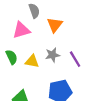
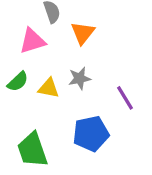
green semicircle: (12, 57) -> (18, 82), turned 72
purple line: (75, 59) -> (125, 98), moved

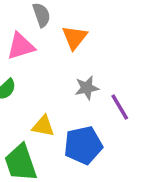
gray star: (80, 78) -> (87, 88), moved
yellow triangle: (49, 88) -> (43, 126), moved

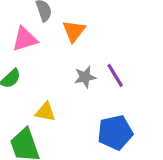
purple line: (120, 107) -> (115, 75), moved
blue pentagon: (83, 145) -> (115, 132), moved

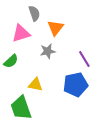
gray star: (85, 77) -> (48, 51), moved
blue pentagon: (115, 132) -> (75, 85), moved

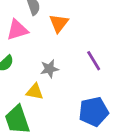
gray star: (48, 51) -> (49, 69), moved
blue pentagon: (75, 85) -> (94, 112), moved

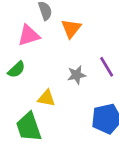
gray star: (49, 69) -> (77, 75), moved

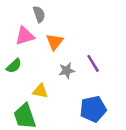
orange triangle: (71, 29) -> (55, 42), moved

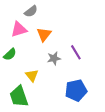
gray semicircle: (39, 14) -> (31, 11), turned 72
yellow triangle: (40, 91) -> (32, 75), turned 40

